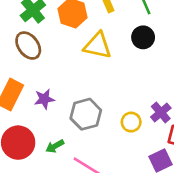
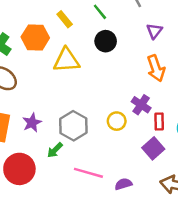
green arrow: (55, 146) -> (55, 150), moved

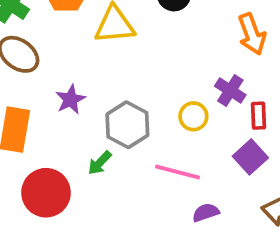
purple star: (32, 123) -> (70, 99), moved
pink line: (88, 173) -> (178, 172), moved

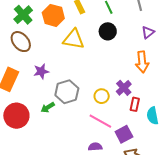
purple square: (250, 157) -> (124, 134), moved
pink line: (178, 172) -> (100, 121), moved

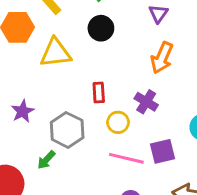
orange arrow: (142, 62) -> (162, 58), turned 45
red rectangle: (135, 104) -> (99, 93), moved
purple square: (124, 134) -> (163, 151), moved, turned 30

